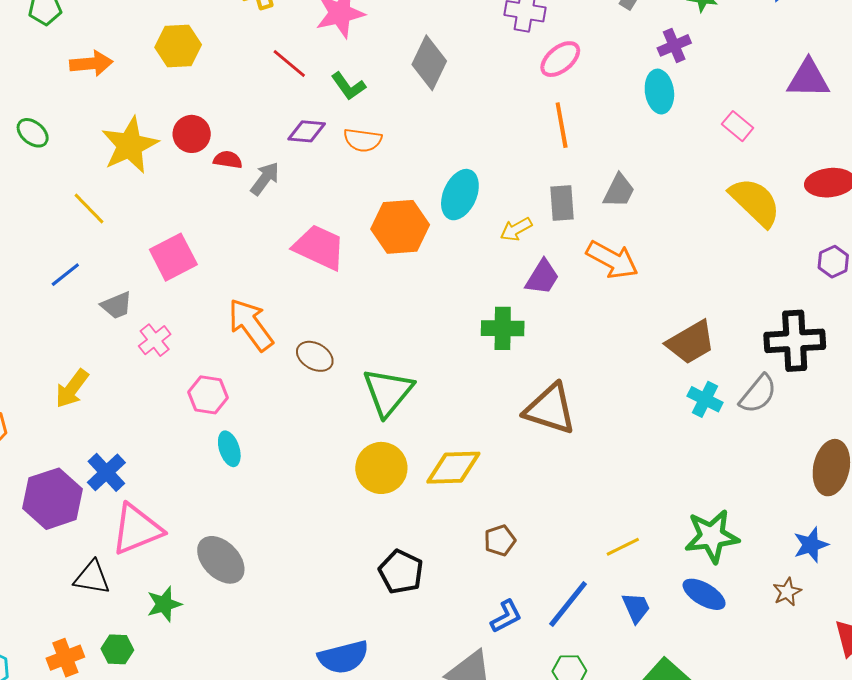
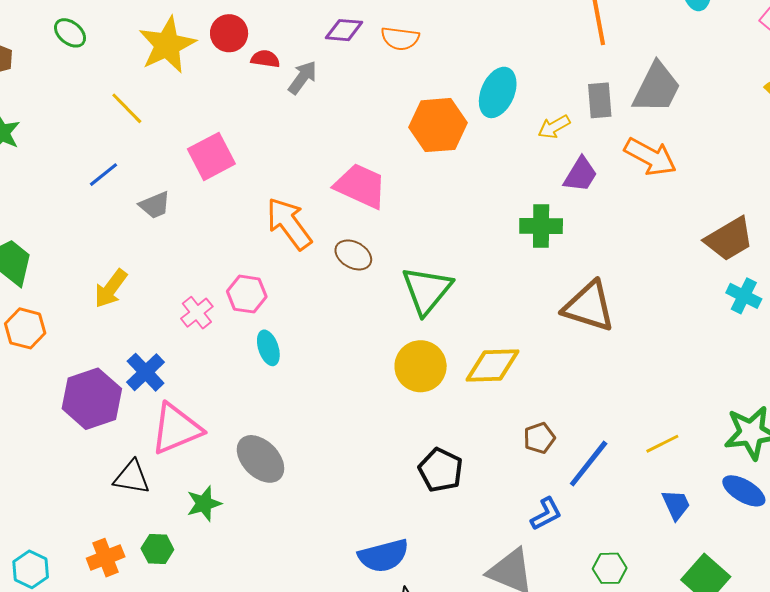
gray trapezoid: (619, 191) -> (657, 88), size x1.5
pink trapezoid: (319, 247) -> (361, 186), moved
pink cross: (155, 340) -> (197, 313), moved
blue line: (568, 604) -> (589, 464), moved

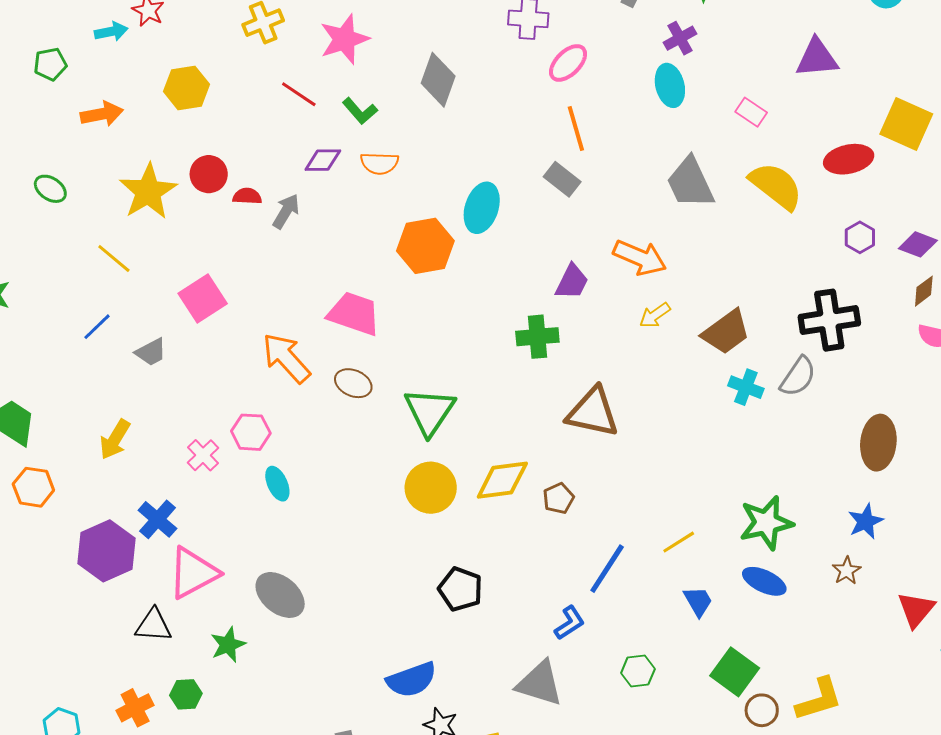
gray trapezoid: (657, 88) -> (690, 183), moved, turned 134
gray rectangle: (600, 100) -> (562, 179), moved, turned -42
yellow arrow: (554, 127) -> (655, 315), moved
brown pentagon: (539, 438) -> (558, 498), moved

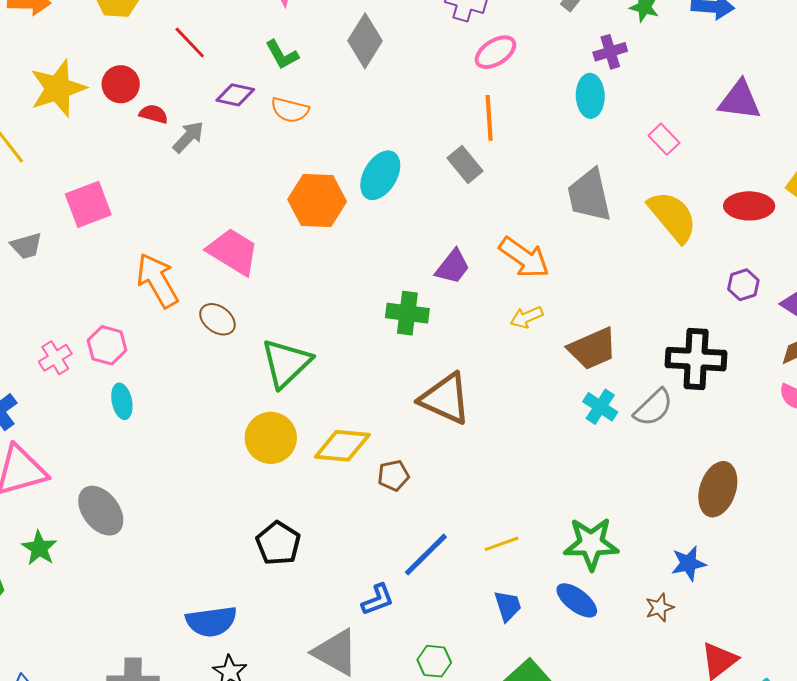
red line: (299, 94) -> (190, 43), moved
green star: (228, 645) -> (39, 548), turned -30

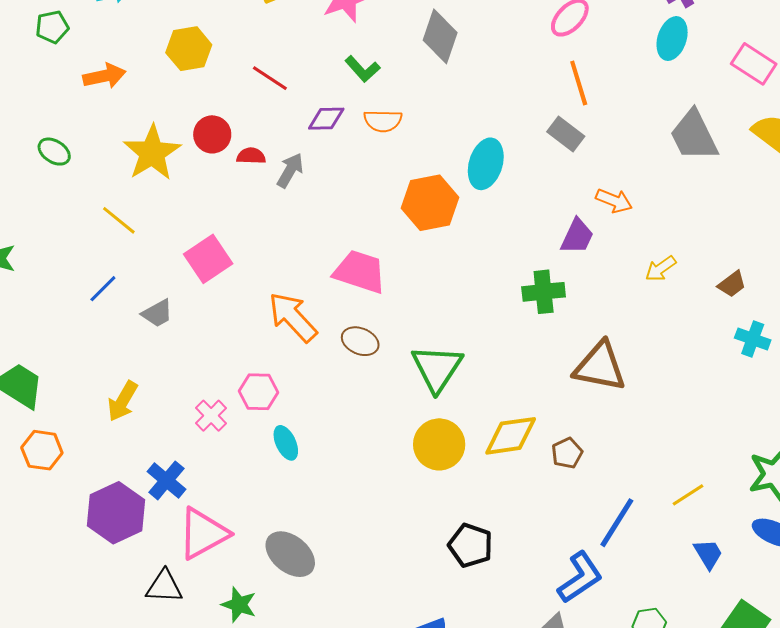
cyan ellipse: (590, 96) -> (672, 39), turned 33
pink rectangle: (664, 139) -> (754, 64), size x1.4
orange arrow: (524, 258) -> (614, 201), moved, size x0.7
brown trapezoid: (593, 349) -> (732, 284), size x0.6
blue L-shape: (378, 600) -> (580, 577), size x1.5

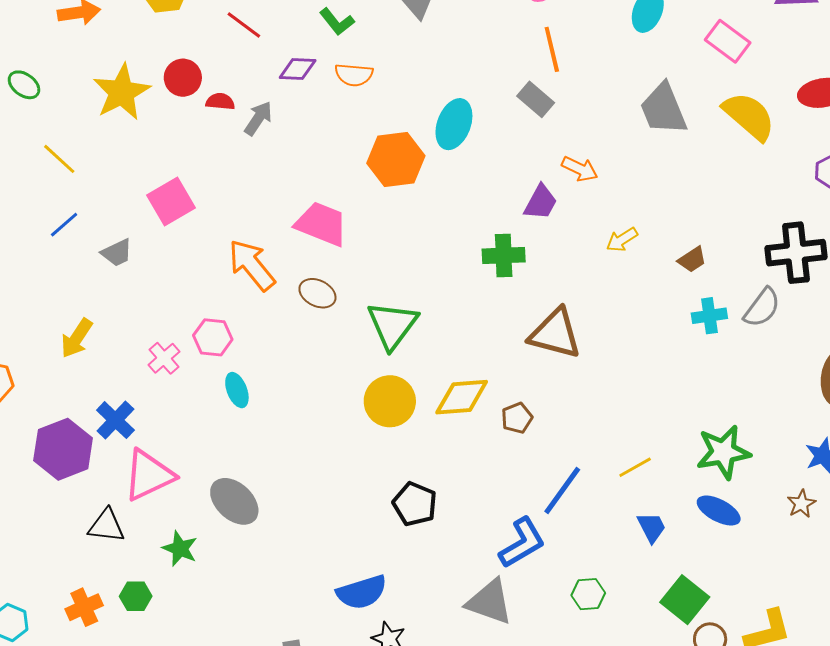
yellow line: (119, 220) -> (59, 159), moved
cyan cross: (753, 339) -> (709, 316), turned -32

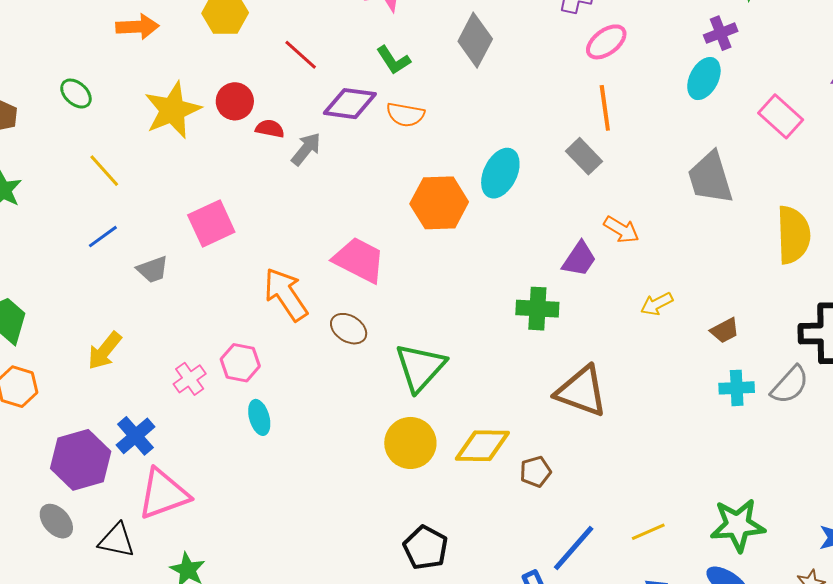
purple diamond: (298, 69) -> (350, 104), size x1.4
yellow semicircle: (749, 116) -> (793, 235), moved, turned 42
gray ellipse: (234, 501) -> (56, 521), moved, size x0.7

